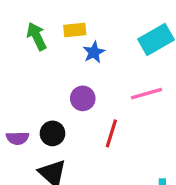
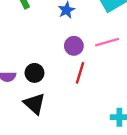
purple circle: (83, 98) -> (74, 46), moved

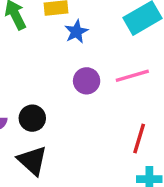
red line: (80, 73) -> (139, 138), moved

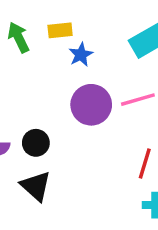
purple circle: (87, 81) -> (91, 105), size x1.5

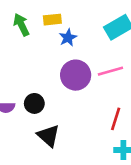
black triangle: (36, 186) -> (48, 136), moved

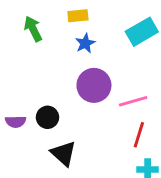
yellow rectangle: (52, 20) -> (78, 16), moved
pink line: (110, 71) -> (133, 101), moved

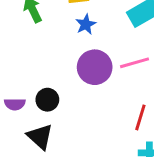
pink line: (133, 101) -> (135, 63), moved
black triangle: (63, 154) -> (40, 137), moved

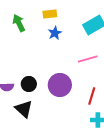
purple circle: (95, 67) -> (60, 85), moved

